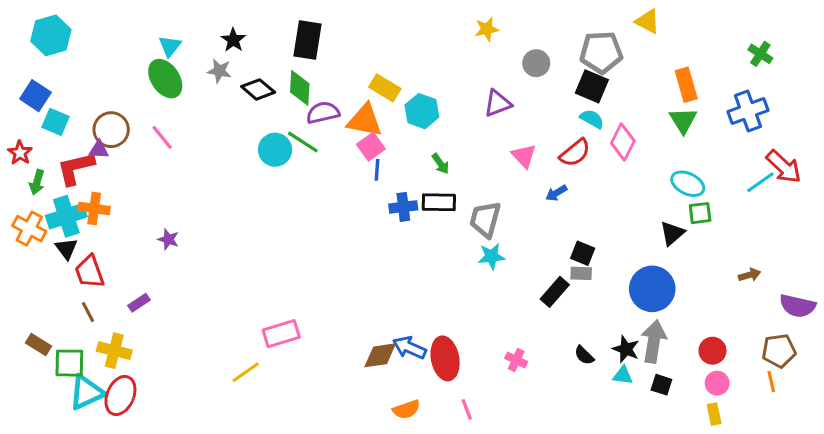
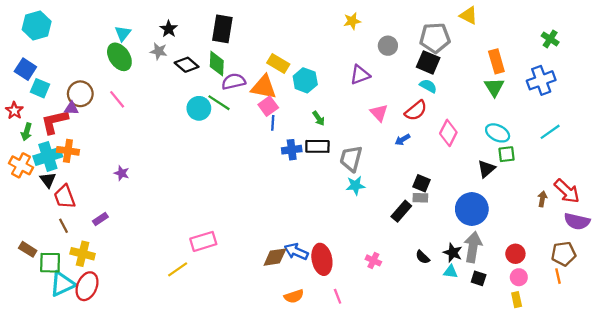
pink diamond: (623, 142) -> (448, 133), moved
red arrow: (784, 167) -> (567, 191), moved
brown arrow: (750, 275) -> (542, 199), turned -64

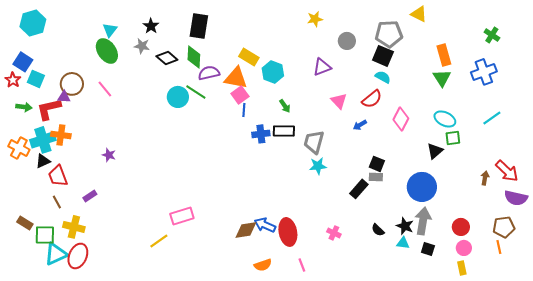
red star: (14, 111) -> (13, 80), moved
green arrow: (27, 132) -> (24, 107), moved, turned -98
black triangle: (48, 180) -> (43, 161), turned 42

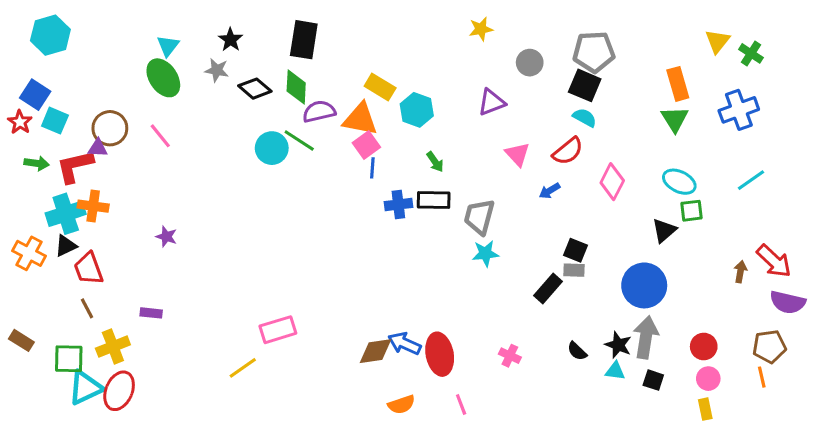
yellow triangle: (419, 14) -> (717, 41), moved, turned 42
orange cross: (19, 148) -> (29, 253), moved
purple rectangle: (90, 196) -> (151, 313), moved, turned 40
brown rectangle: (25, 223) -> (21, 340), moved
yellow cross: (74, 227) -> (113, 347), turned -35

